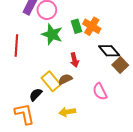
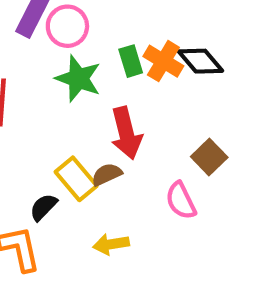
black diamond: (109, 51) -> (200, 61), moved
red arrow: (74, 60) -> (126, 133), size x1.6
brown square: (120, 65) -> (209, 157), moved

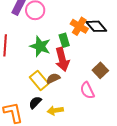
green rectangle: (131, 61) -> (64, 40), moved
green star: (78, 79) -> (40, 46), moved
black semicircle: (43, 207) -> (35, 102), moved

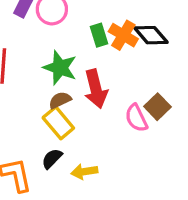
green rectangle: (64, 40) -> (99, 35), moved
brown semicircle: (53, 78) -> (60, 100), moved
pink semicircle: (87, 90) -> (136, 118), moved

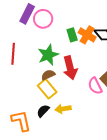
green star: (60, 68) -> (48, 55), turned 30
yellow arrow: (84, 172) -> (63, 109), moved

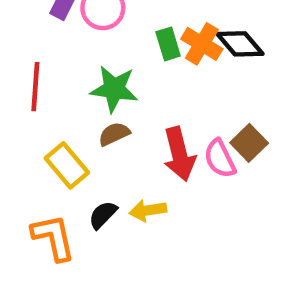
green star: (48, 55) -> (114, 89), turned 30
red arrow: (70, 68) -> (179, 154), moved
yellow rectangle: (47, 89) -> (67, 165), moved

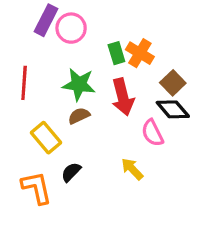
black diamond: (240, 44) -> (173, 109), moved
brown square: (249, 143) -> (173, 83), moved
red arrow: (179, 154) -> (123, 97), moved
yellow arrow: (148, 210) -> (132, 169), moved, turned 55

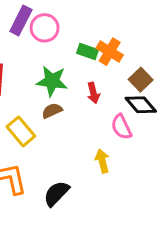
green rectangle: (116, 53) -> (87, 52), turned -54
red arrow: (123, 97) -> (93, 93), size x0.6
yellow arrow: (132, 169) -> (102, 161), turned 30
black semicircle: (71, 172) -> (56, 194), moved, size x1.4

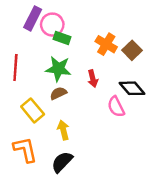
green rectangle: (87, 52) -> (62, 38), moved
brown square: (141, 80) -> (132, 50), moved
yellow arrow: (102, 161) -> (63, 130), moved

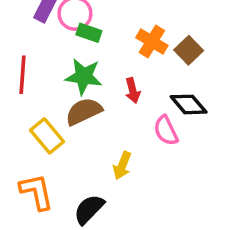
brown semicircle: (58, 93) -> (84, 111), size x1.5
yellow arrow: (63, 130) -> (122, 166), moved, turned -144

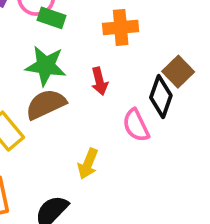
orange cross: (152, 42) -> (121, 27), turned -36
brown square: (189, 50) -> (178, 72), moved
black diamond: (189, 104) -> (161, 97), turned 60

